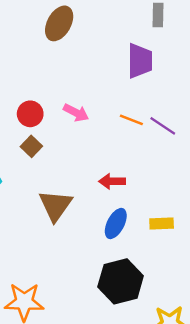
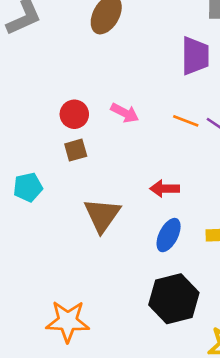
brown square: (31, 146) -> (76, 150), turned 30

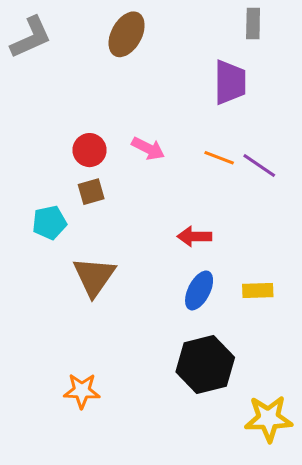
cyan pentagon: (28, 187) -> (49, 223), moved
brown triangle: (102, 215) -> (94, 277), moved
orange star: (68, 321) -> (82, 391), size x0.7

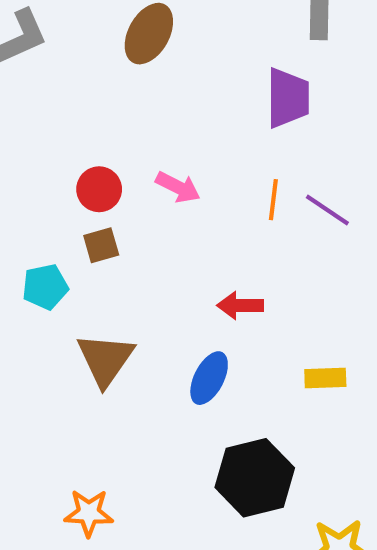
orange line: (219, 158) -> (273, 200), turned 76
blue ellipse: (199, 290) -> (209, 378), moved

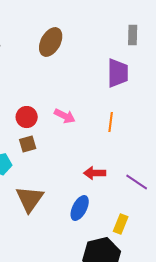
purple line: (327, 210) -> (137, 182), moved
yellow rectangle: (325, 378) -> (121, 224), moved, turned -66

